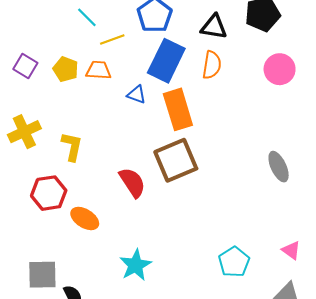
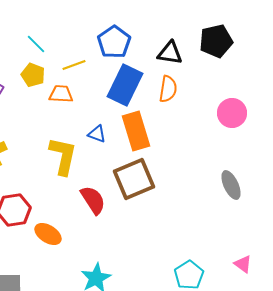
cyan line: (87, 17) -> (36, 44), moved
yellow pentagon: (66, 69) -> (33, 75), moved
pink circle: (280, 69) -> (232, 113), moved
blue triangle: (137, 95) -> (97, 134), moved
yellow L-shape: (72, 146) -> (63, 156), moved, size x1.4

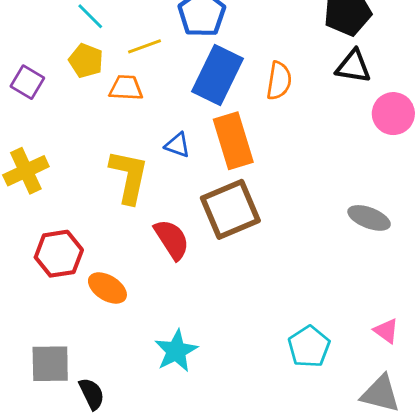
black triangle: (170, 53) -> (353, 66), moved
pink circle: (232, 113) -> (393, 114), moved
gray ellipse: (231, 185) -> (369, 218), turned -44

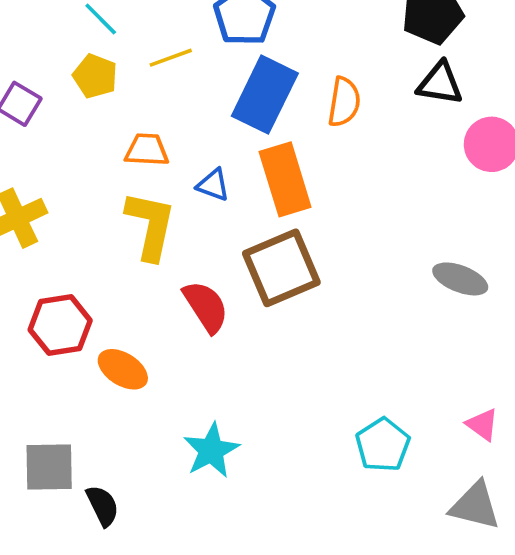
orange trapezoid: (126, 88) -> (147, 150), moved

